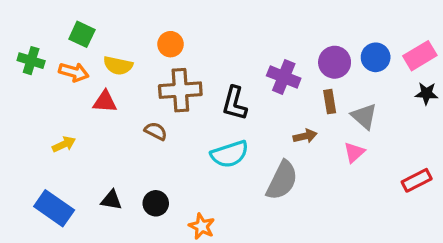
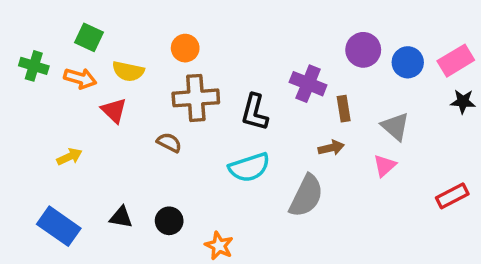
purple circle: (335, 62) -> (363, 50), moved
red triangle: (105, 102) -> (114, 110), turned 40
brown rectangle: (330, 102) -> (344, 109), moved

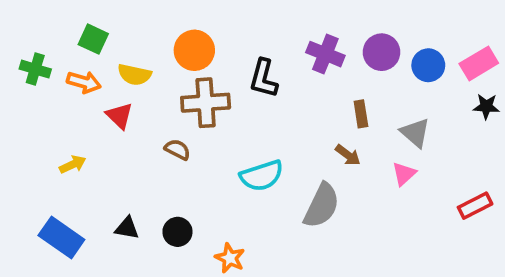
orange circle: (185, 48) -> (194, 50), size x1.4
purple cross: (308, 84) -> (325, 54), moved
black L-shape: (255, 112) -> (264, 78), moved
brown arrow: (331, 148) -> (348, 155), turned 50

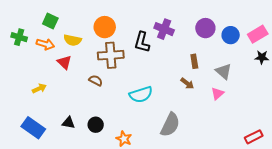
purple cross: (325, 54) -> (164, 29), moved
gray semicircle: (322, 206) -> (170, 125), moved
red rectangle: (475, 206) -> (254, 137), moved

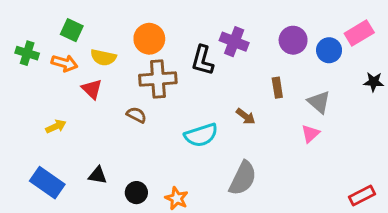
pink rectangle: (258, 34) -> (359, 33), moved
brown arrow: (187, 83) -> (246, 116), moved
black circle: (96, 125) -> (136, 193), moved

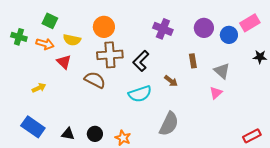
black L-shape: (203, 60) -> (141, 61), moved, turned 30
brown semicircle: (136, 115) -> (95, 80), size x1.5
black triangle: (98, 175) -> (68, 134), moved

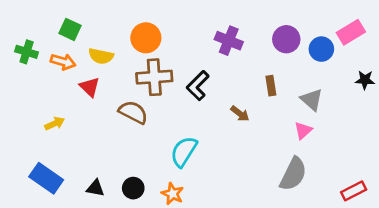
cyan semicircle: (140, 94) -> (184, 152), moved, turned 140
gray semicircle: (169, 124) -> (293, 174), moved

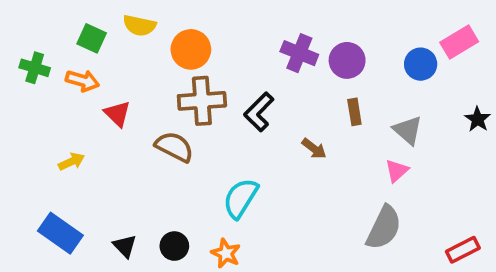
purple circle: (286, 39) -> (347, 60), moved
yellow semicircle: (101, 56) -> (139, 25), moved
black star: (365, 80) -> (478, 119), moved, turned 30
black triangle: (95, 188) -> (125, 246), turned 36

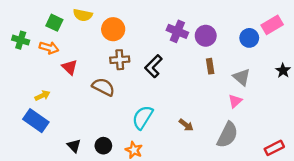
brown cross: (202, 101) -> (120, 60), size x0.7
brown arrow: (314, 149) -> (186, 125), moved
blue rectangle: (60, 233) -> (36, 121), moved

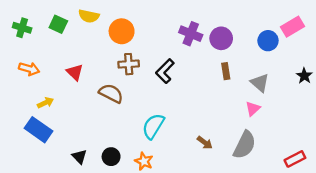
green cross: (21, 40) -> (22, 28), moved
orange arrow: (49, 48) -> (29, 69), moved
brown arrow: (186, 125) -> (205, 143), moved

